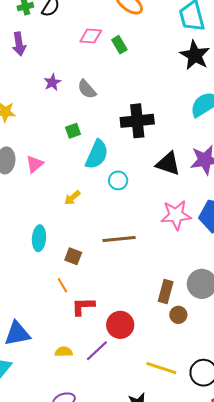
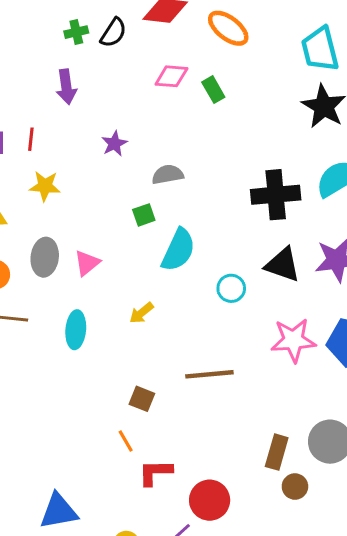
gray semicircle: (87, 89) -> (168, 175), moved, turned 120
black cross: (137, 121) -> (276, 195), moved
cyan circle: (118, 180) -> (231, 288), moved
cyan ellipse: (39, 238) -> (76, 330), moved

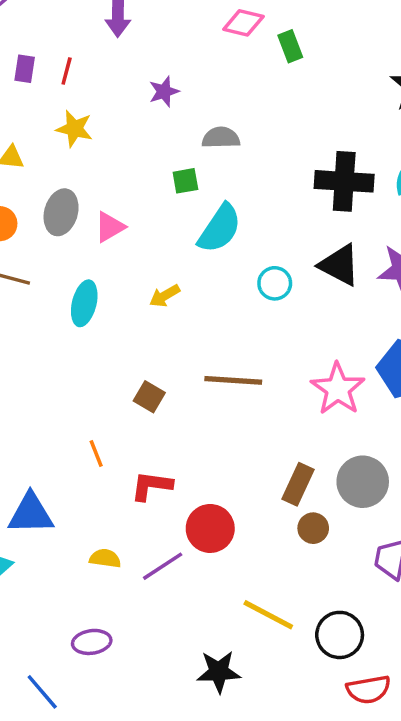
pink star: (293, 340) -> (338, 389), moved, turned 30
orange line: (126, 441) -> (96, 454), moved

